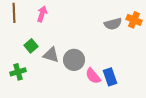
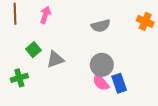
gray semicircle: (113, 24) -> (101, 26), moved
gray triangle: (51, 55) -> (55, 59), turned -36
gray circle: (74, 60) -> (102, 65), moved

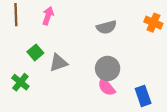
green cross: (19, 78) -> (20, 82), turned -35
blue rectangle: (119, 83) -> (143, 96), moved

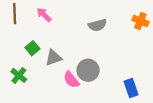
pink arrow: (48, 16) -> (44, 15), turned -63
gray circle: (108, 68) -> (88, 70), moved
pink semicircle: (106, 87) -> (71, 80), moved

